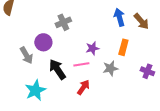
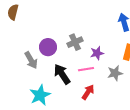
gray cross: (63, 22) -> (75, 42), moved

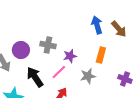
gray cross: (75, 42) -> (48, 45), turned 35
pink line: (86, 69) -> (59, 72), turned -35

